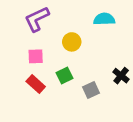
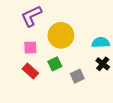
cyan semicircle: (104, 19) -> (101, 42), moved
yellow circle: (72, 42) -> (61, 35), size x1.6

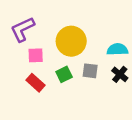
purple L-shape: (31, 16) -> (23, 29), moved
gray square: (77, 76) -> (90, 71), moved, turned 32

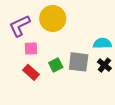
yellow circle: (71, 41) -> (53, 18), moved
gray square: (90, 71) -> (79, 62), size x1.5

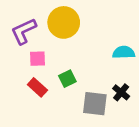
gray square: (79, 62) -> (95, 104), moved
black cross: (104, 65) -> (121, 92), moved

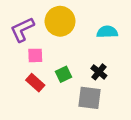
cyan semicircle: (124, 52) -> (107, 32), moved
black cross: (121, 92) -> (99, 72), moved

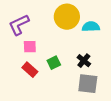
yellow circle: (60, 21) -> (67, 17), moved
gray square: (90, 98) -> (88, 84), moved

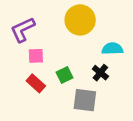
cyan semicircle: (91, 27) -> (112, 49), moved
gray square: (88, 84) -> (85, 100), moved

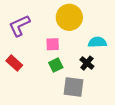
pink square: (36, 56) -> (53, 44), moved
red rectangle: (36, 83) -> (14, 63), moved

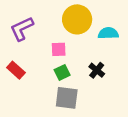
cyan semicircle: (97, 42) -> (108, 33), moved
gray square: (73, 87) -> (67, 98), moved

